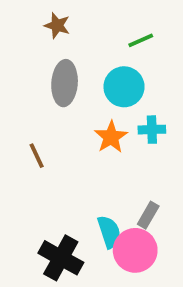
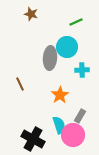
gray ellipse: (65, 83) -> (50, 58), moved
orange star: (111, 137) -> (60, 95), moved

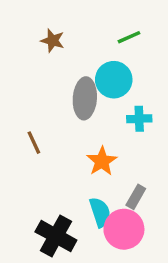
brown star: (31, 14) -> (53, 41), moved

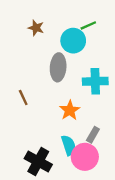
cyan circle: (114, 80) -> (73, 41), moved
cyan cross: (139, 119) -> (95, 81), size x1.5

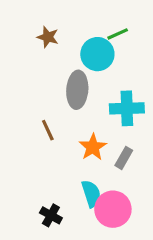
brown line: (23, 98) -> (48, 130), moved
gray rectangle: (93, 135) -> (124, 158), moved
black cross: (38, 161) -> (51, 215), size x0.6

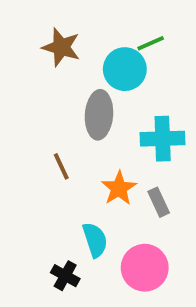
brown star: (48, 37) -> (61, 47), size x1.4
gray rectangle: (124, 158) -> (159, 202), turned -55
cyan semicircle: (91, 194) -> (95, 240), moved

